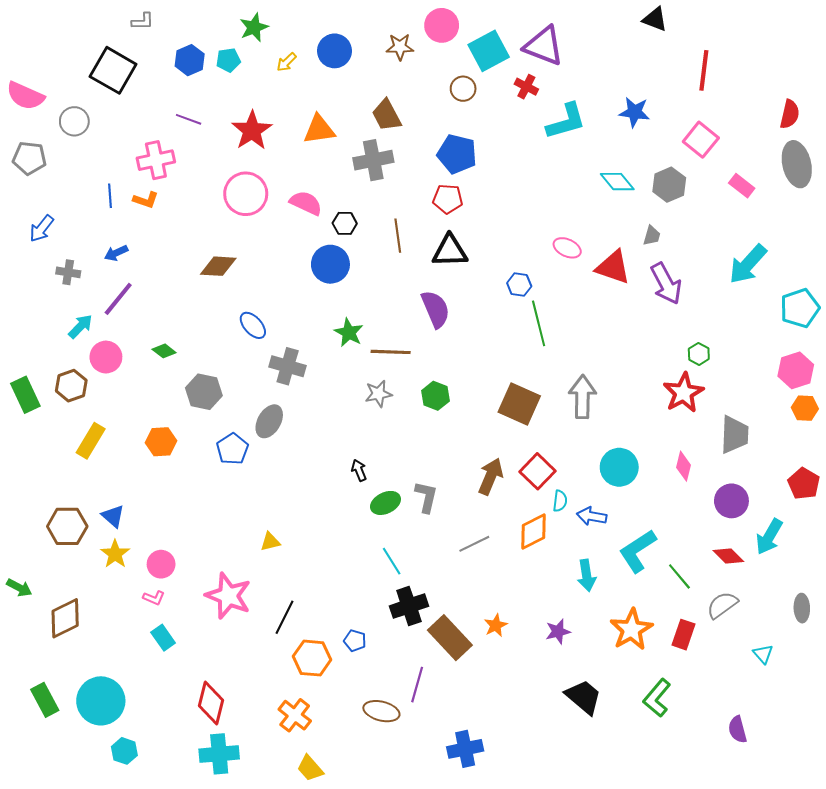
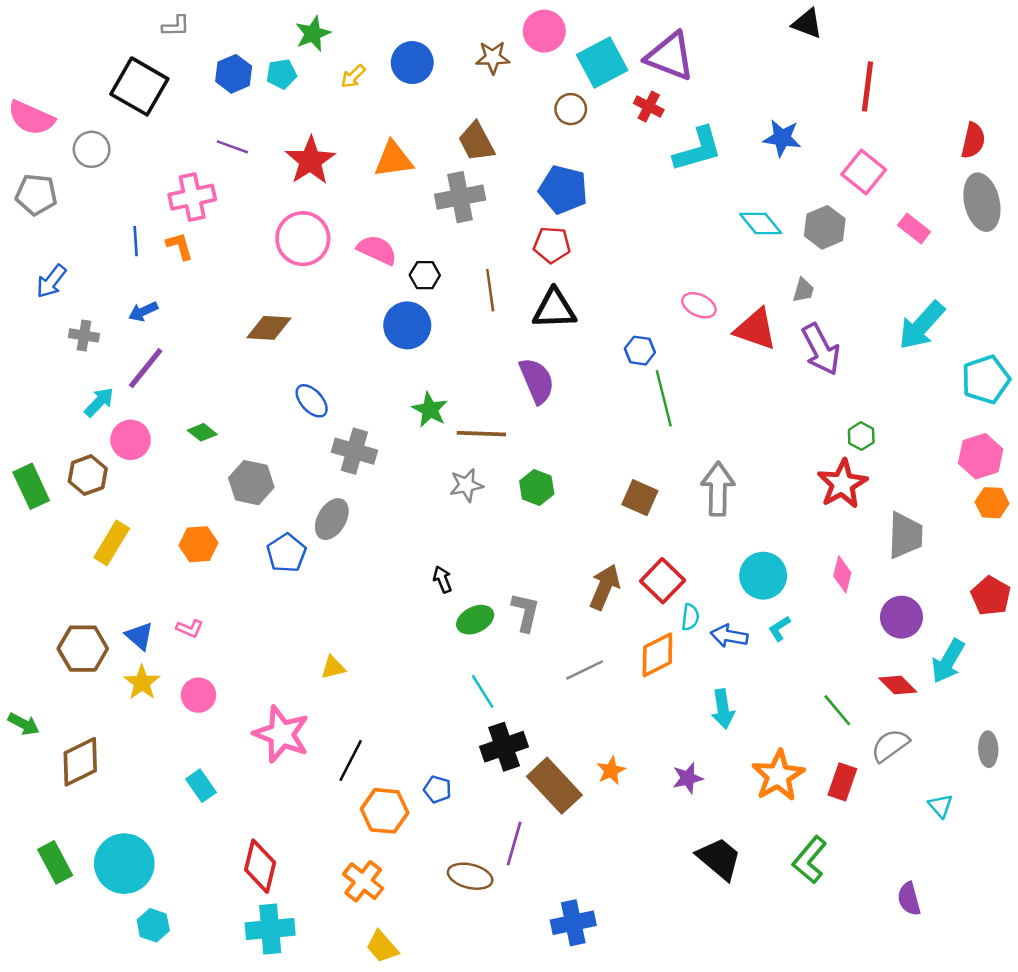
orange L-shape: (146, 200) -> (180, 246), turned -125
brown square: (519, 404) -> (640, 498), size x0.7
cyan L-shape: (638, 551) -> (779, 628), moved, size x0.5
pink L-shape: (154, 598) -> (190, 628), moved

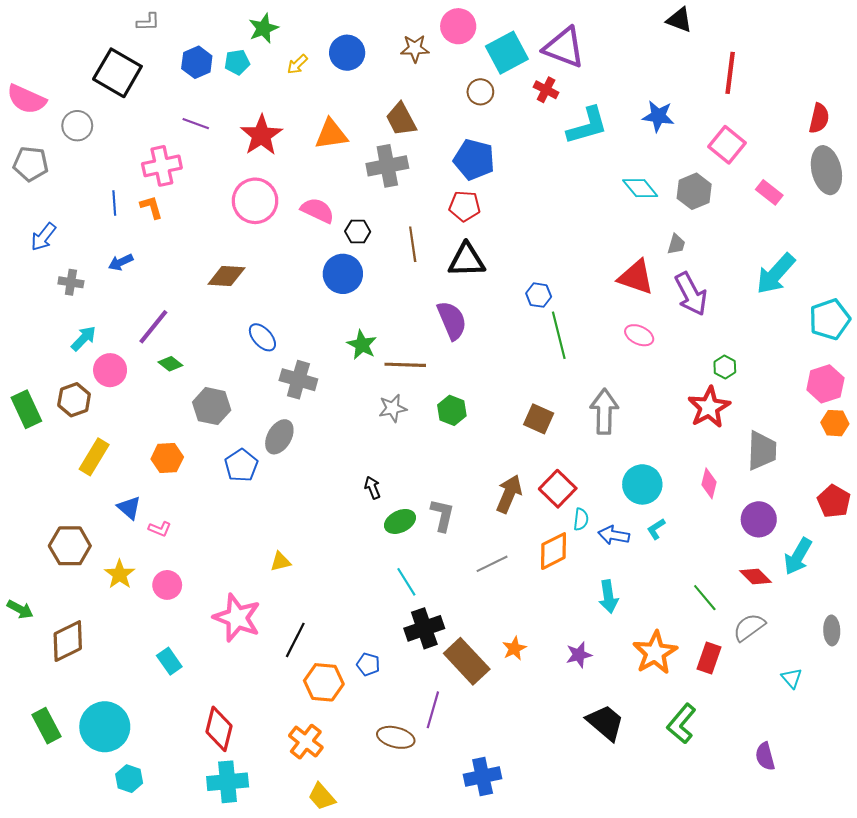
pink ellipse: (699, 305) -> (639, 335), moved
purple line: (146, 368) -> (153, 327), moved
blue triangle: (139, 636) -> (129, 508), moved

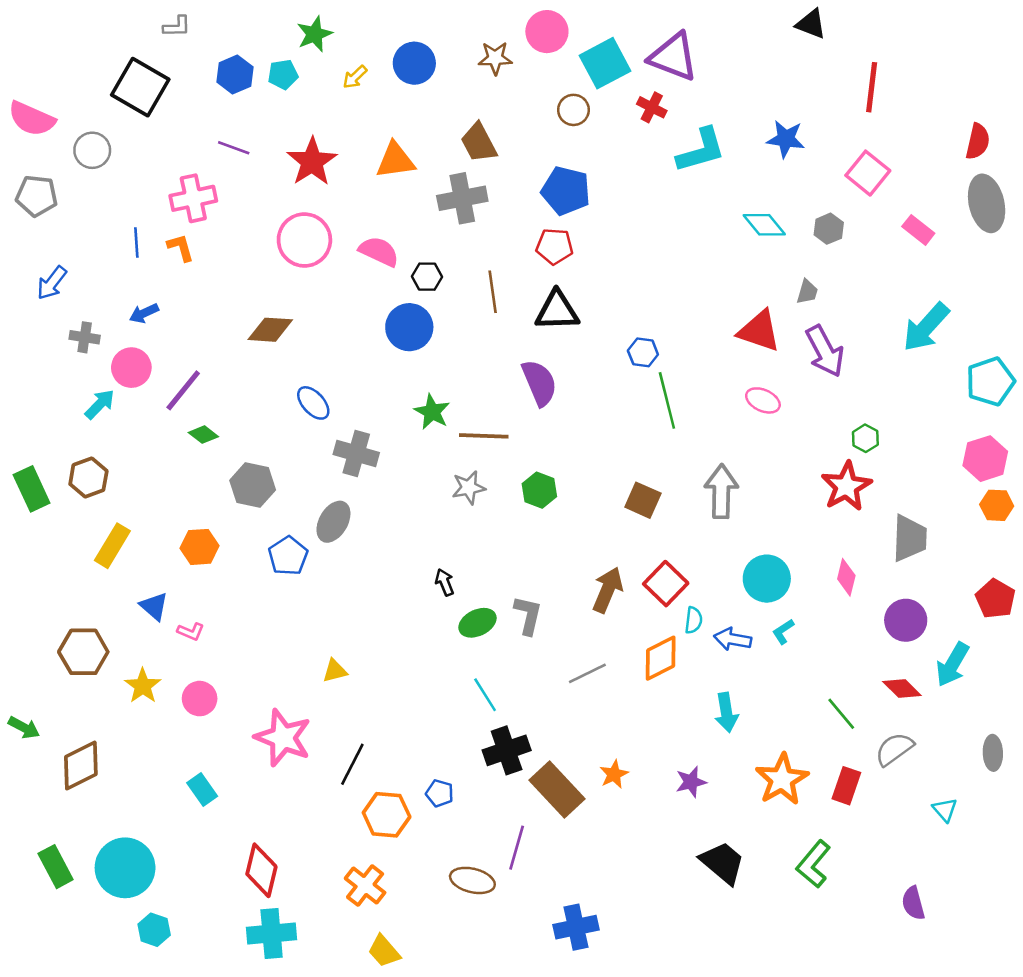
gray hexagon: (694, 191) -> (829, 229), size x0.7
pink circle: (110, 370) -> (131, 368), moved

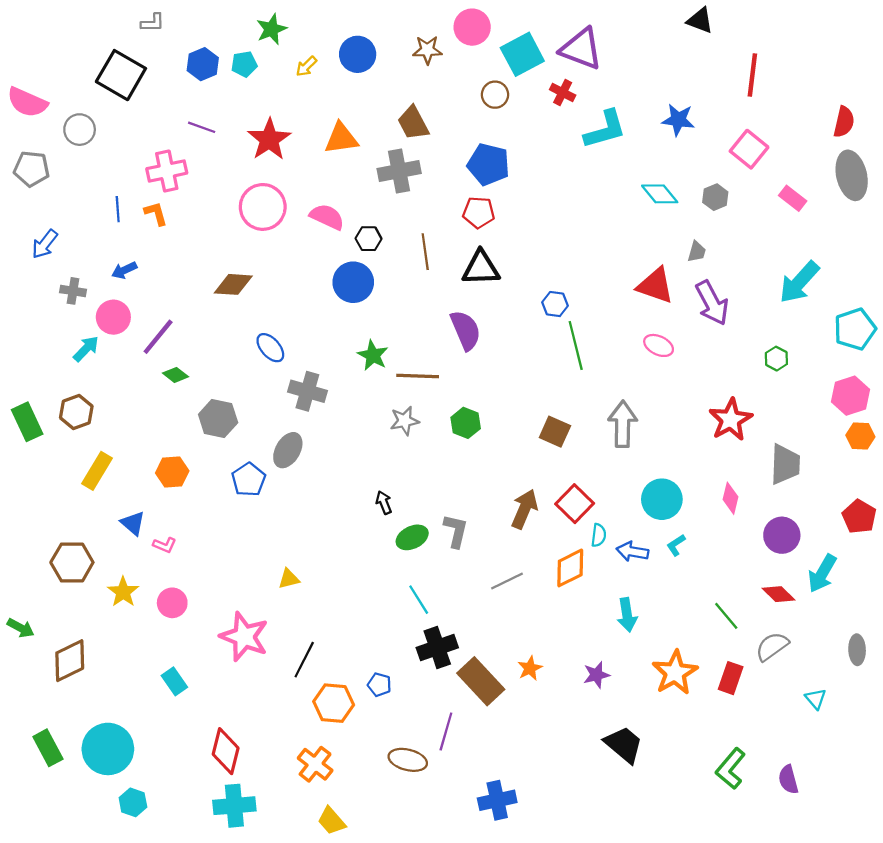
green hexagon: (865, 438) -> (776, 359), moved
green L-shape: (813, 864) -> (731, 769), moved

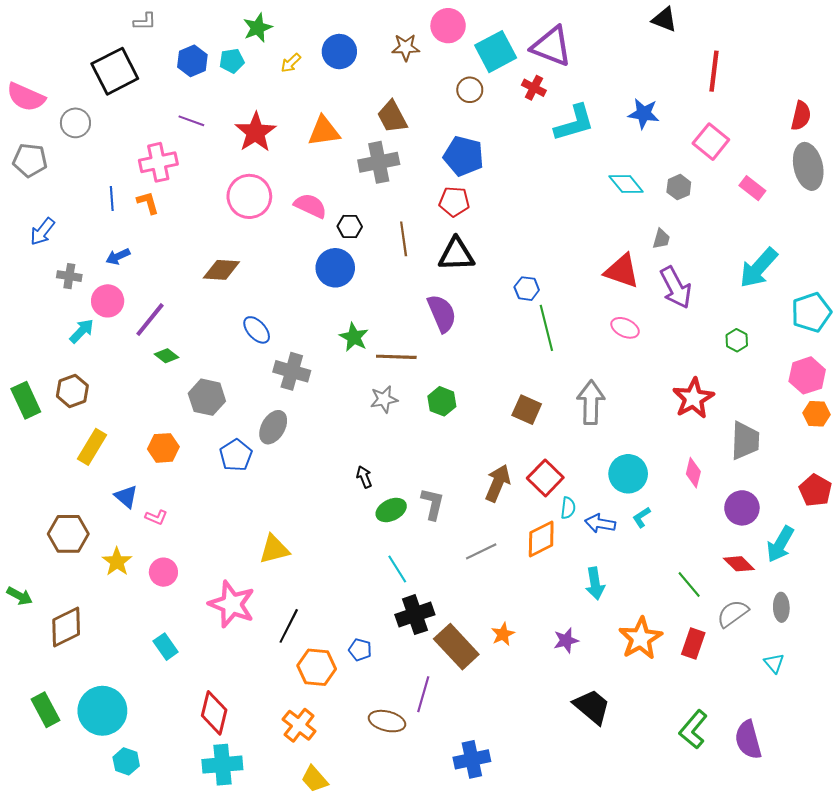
black square: (121, 75) -> (115, 71), turned 33
yellow triangle: (289, 579) -> (274, 549), size x1.5
gray ellipse: (857, 650) -> (781, 607), moved
purple semicircle: (788, 779) -> (748, 740), size x1.4

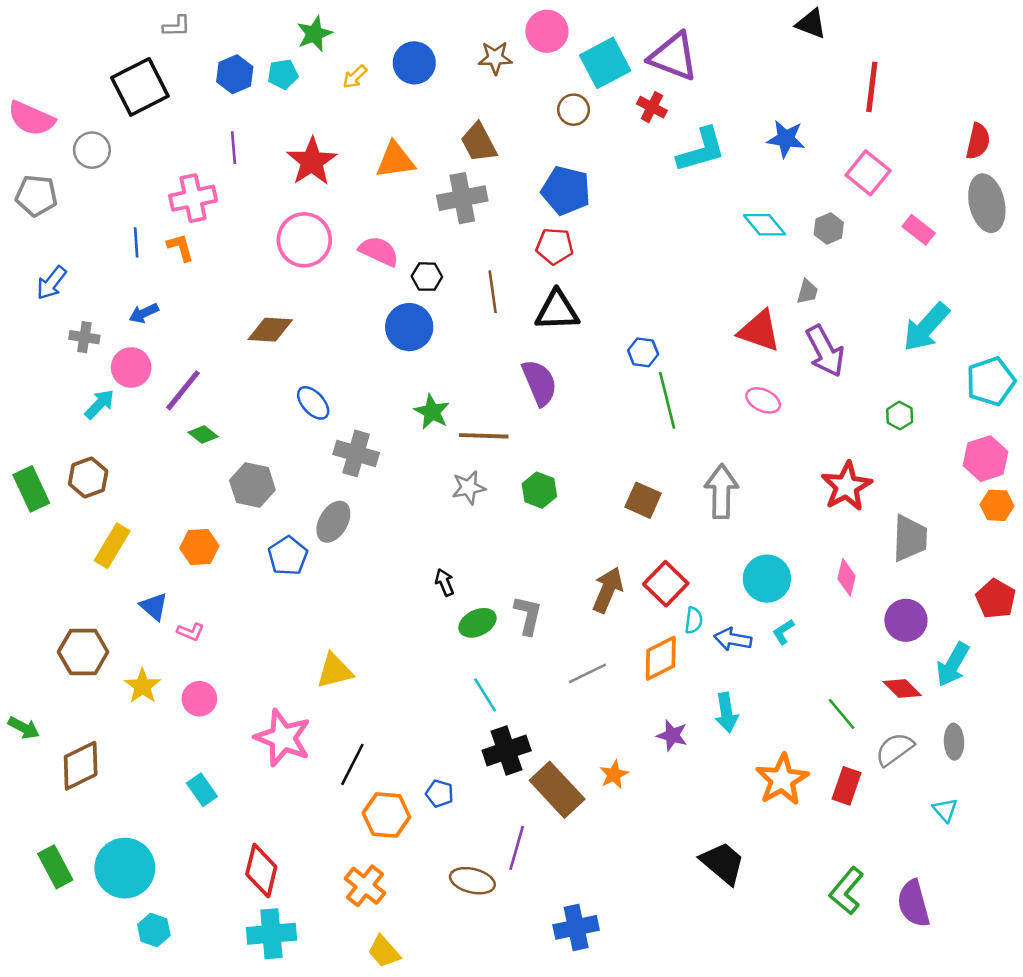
purple line: (191, 121) -> (234, 148), turned 65
purple star: (566, 640) -> (672, 735), moved, turned 30

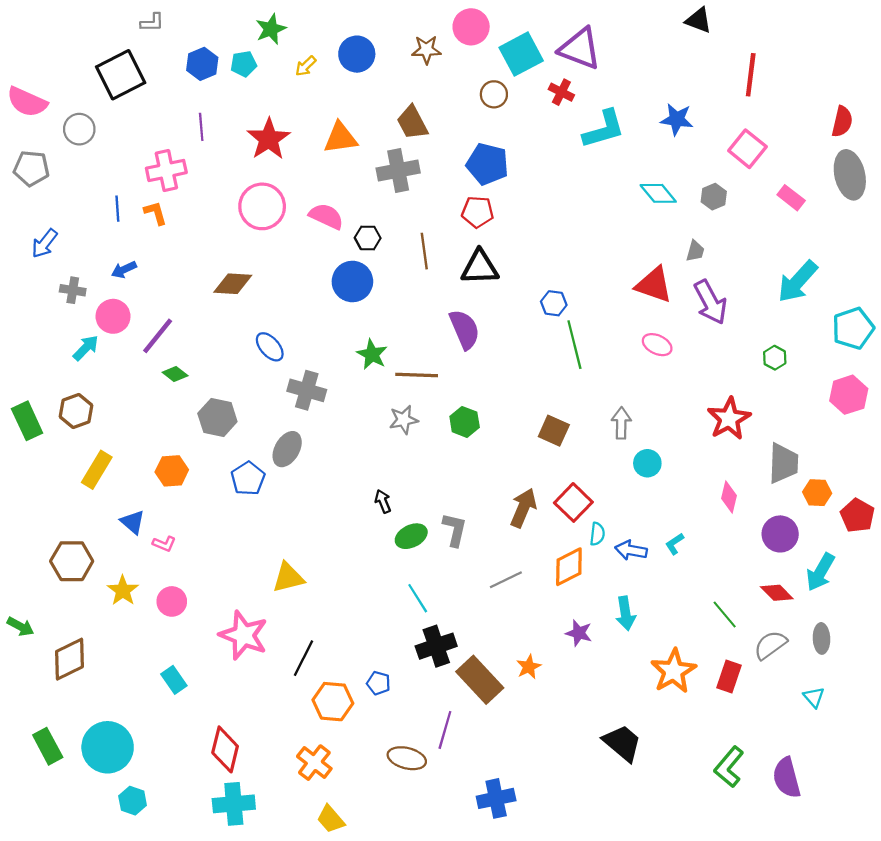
gray arrow: (721, 491) -> (621, 423), size x0.7
orange hexagon: (997, 505) -> (817, 493), moved
cyan circle: (767, 579) -> (647, 463), moved, size x0.7

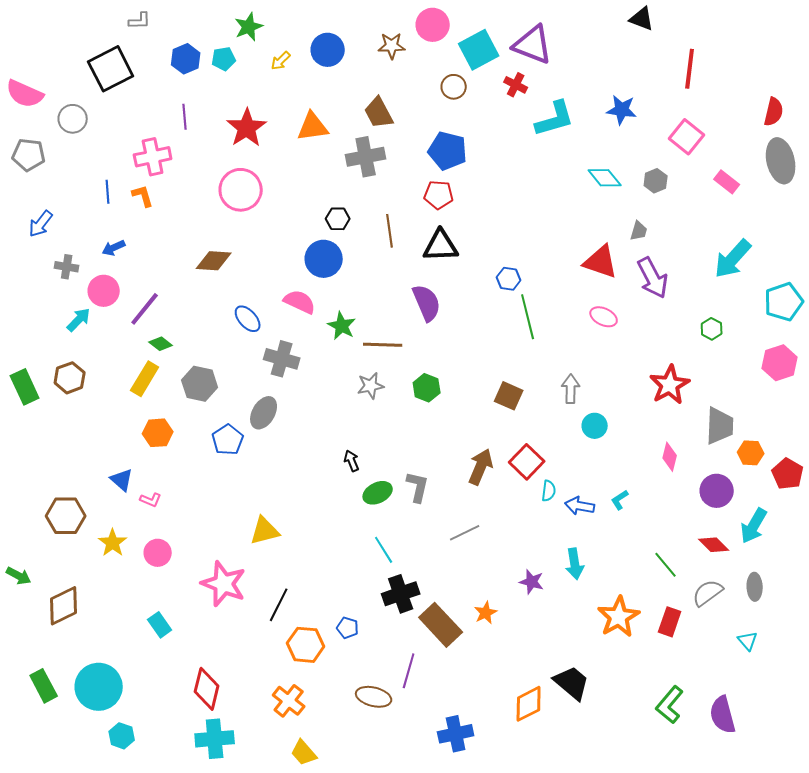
pink semicircle: (326, 216) -> (300, 302), moved
yellow rectangle: (97, 470) -> (145, 379), moved
orange diamond: (569, 567) -> (529, 704), moved

